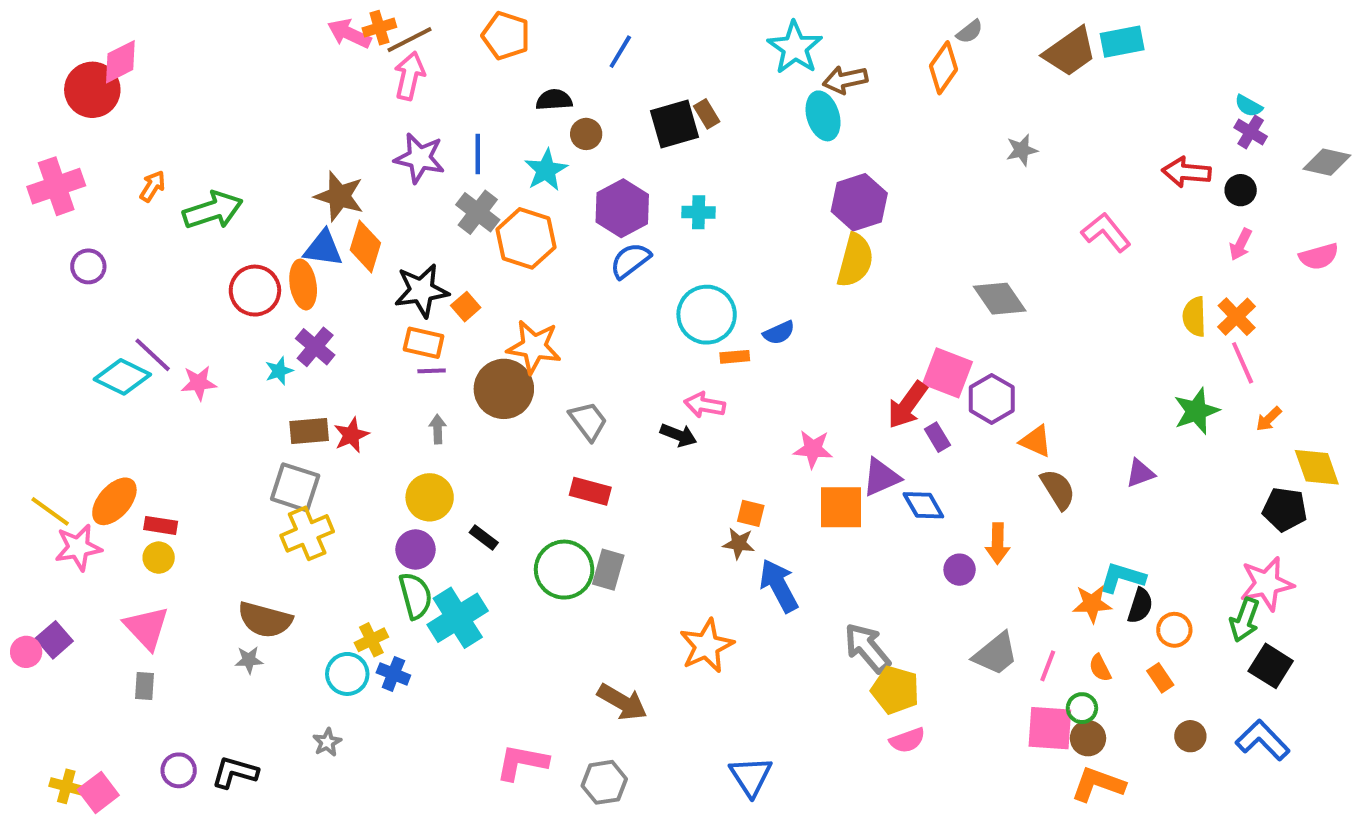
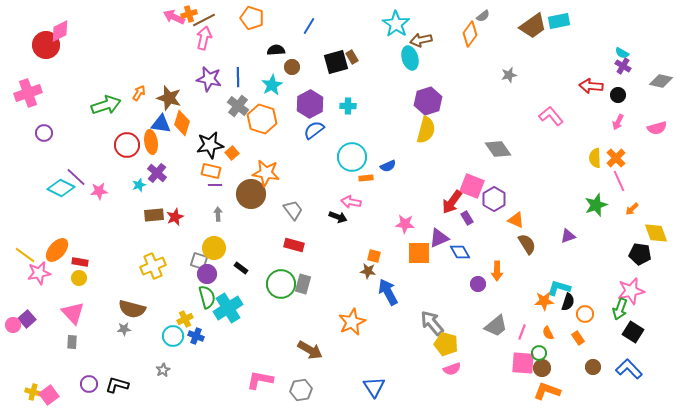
orange arrow: (153, 186) -> (139, 93), moved
gray square: (295, 487) -> (199, 261), moved, size x0.7

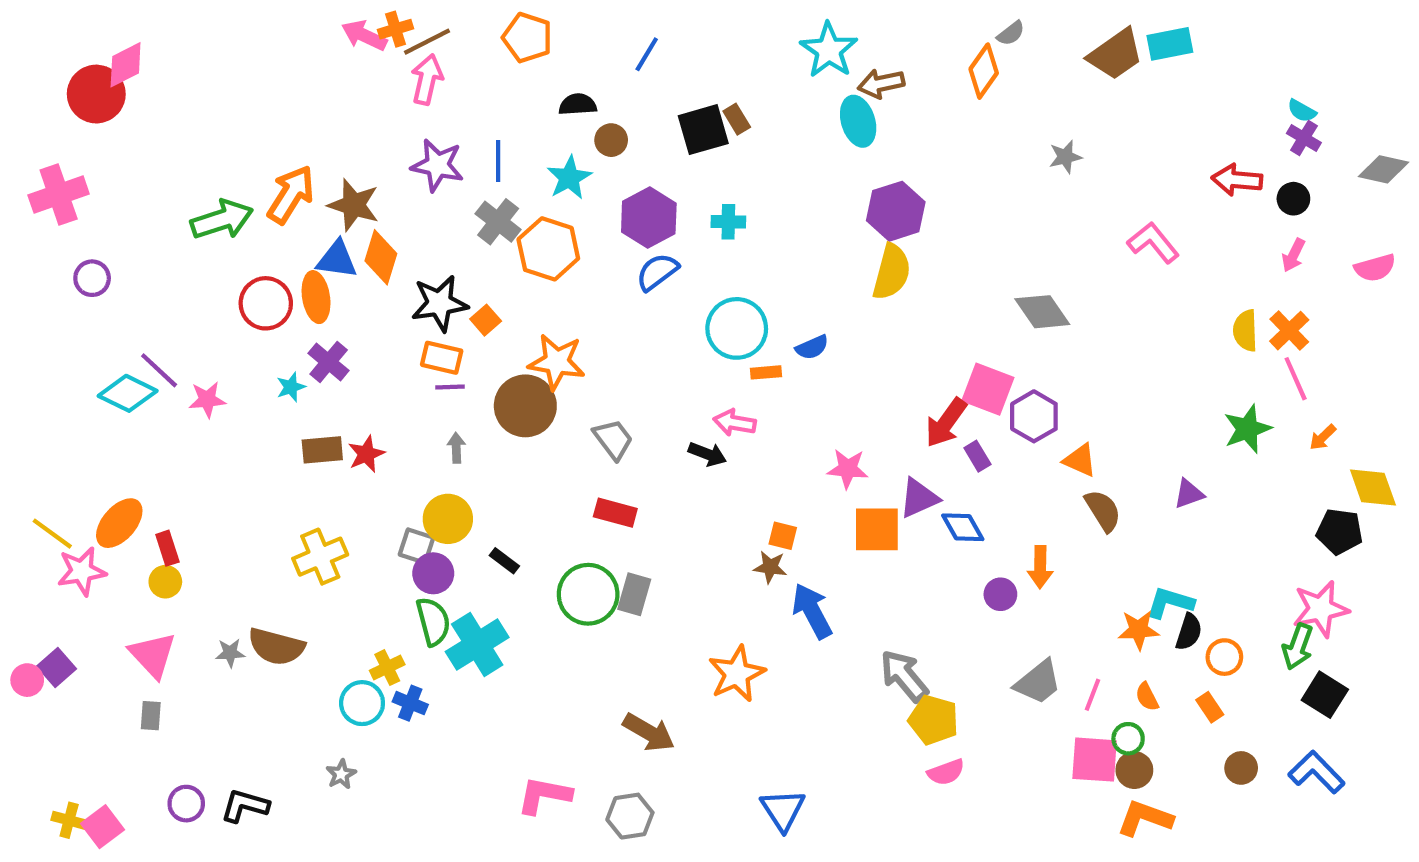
orange arrow: (139, 93) -> (291, 194), size x1.8
red rectangle: (80, 262) -> (167, 548), turned 63
gray star: (124, 329) -> (230, 653), moved

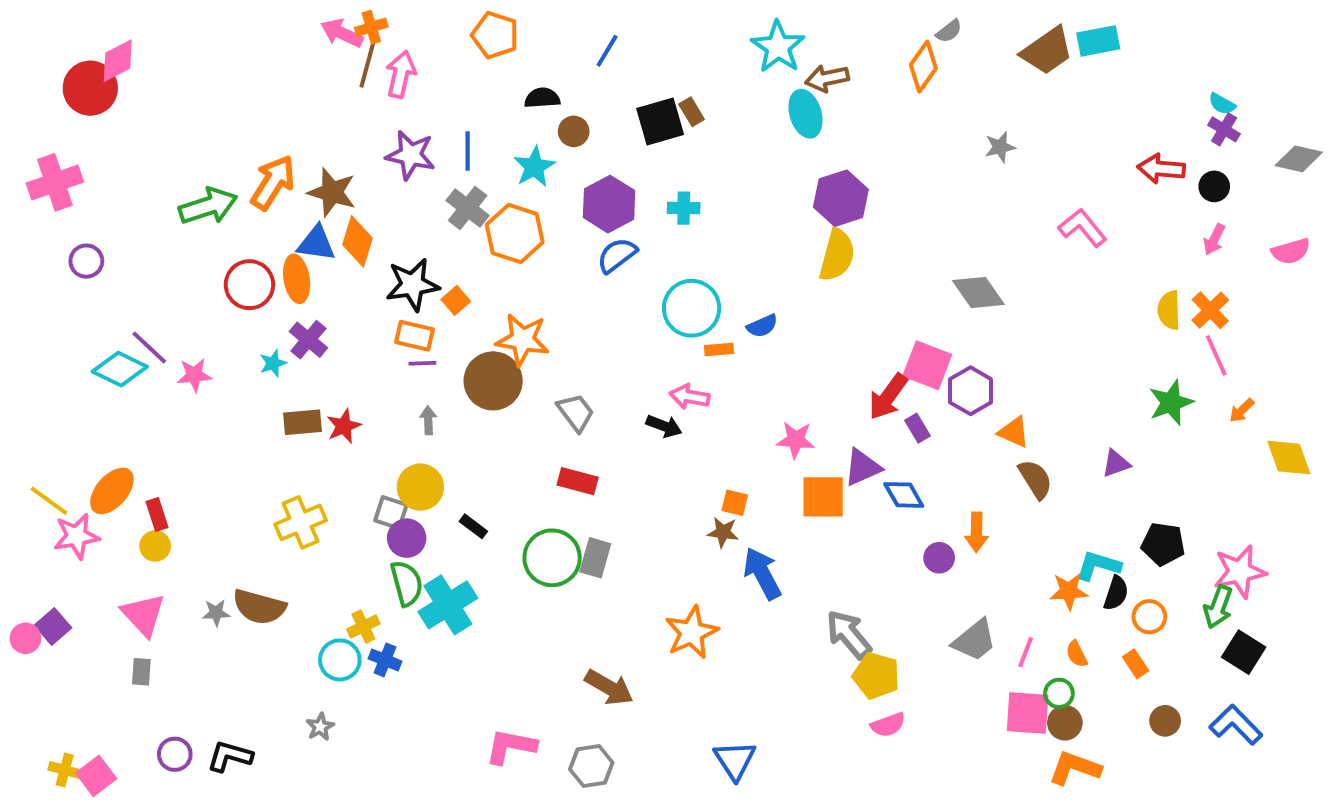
brown line: (427, 42) -> (367, 65), moved, turned -48
black pentagon: (1339, 531) -> (1163, 544), moved

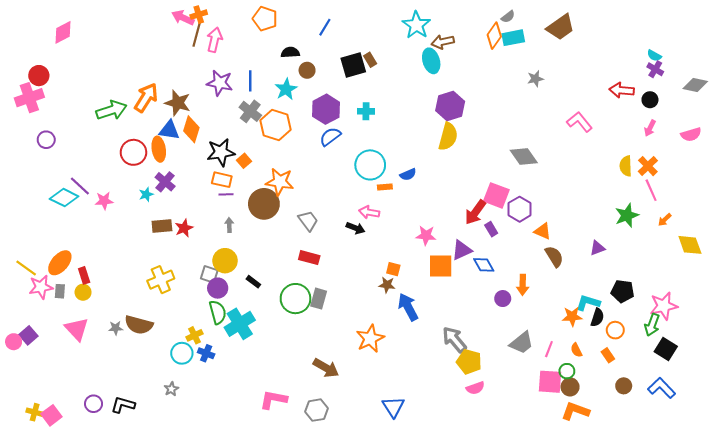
cyan rectangle: (1098, 41) -> (513, 38), moved
red circle: (90, 88) -> (39, 76), moved, size x0.7
gray rectangle: (141, 672) -> (60, 291), moved

